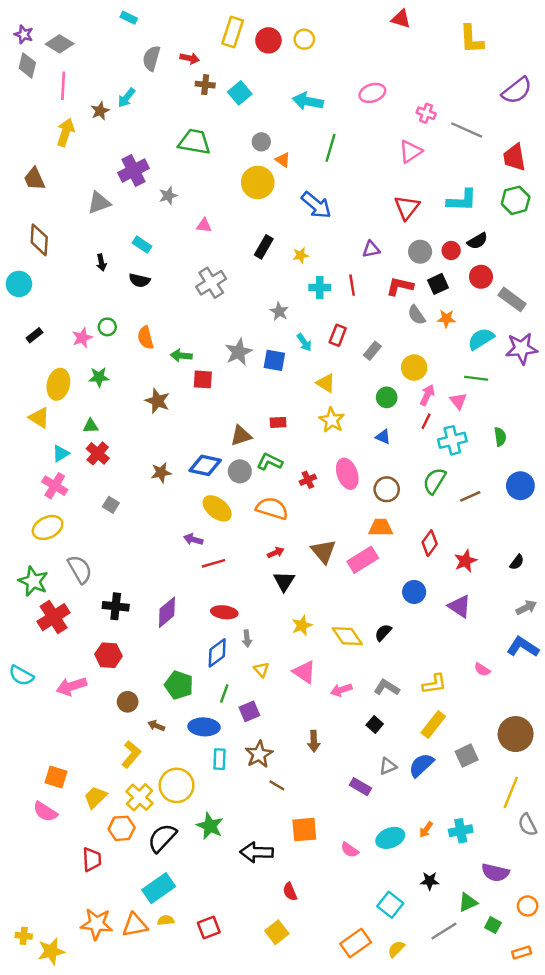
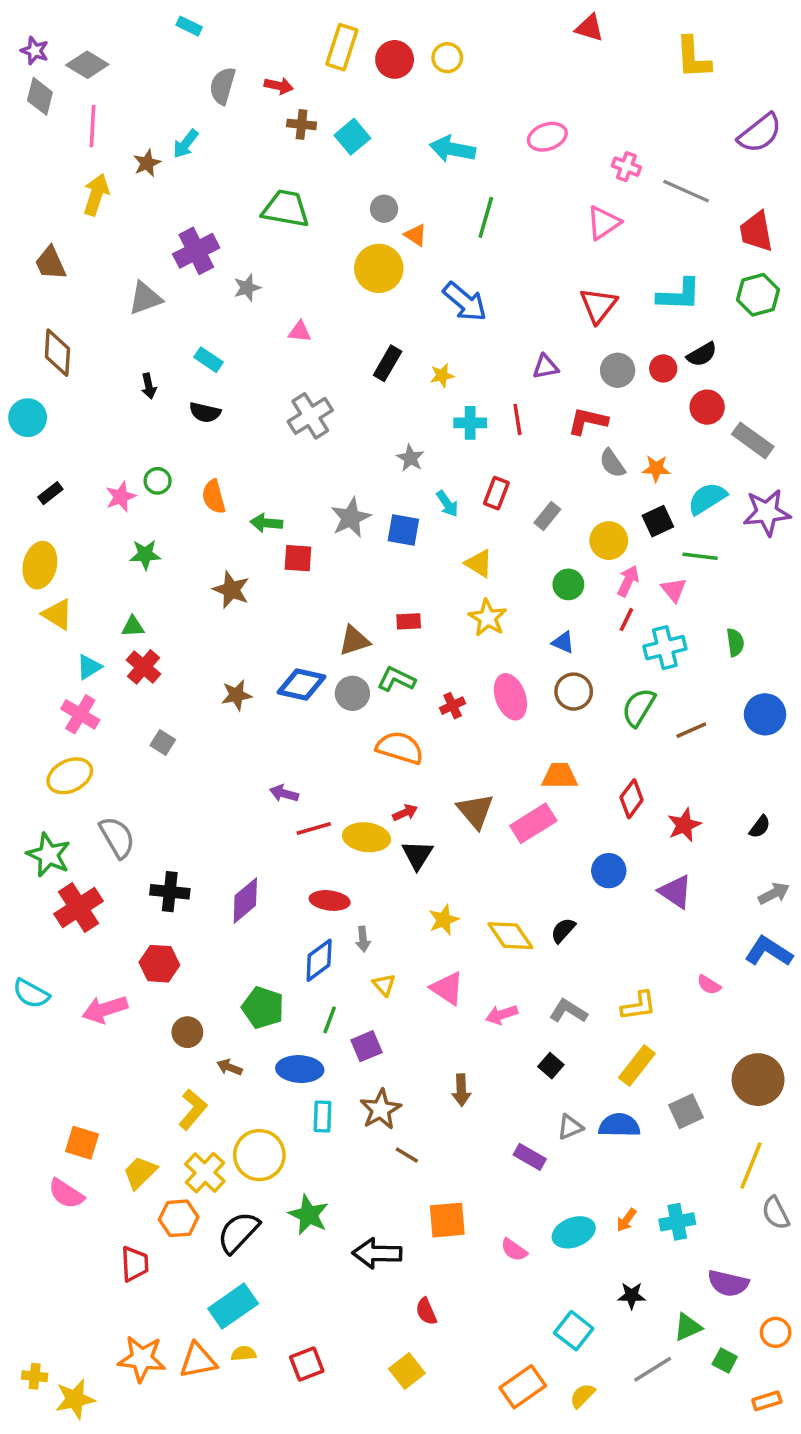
black square: (438, 284) -> (658, 521), moved
yellow ellipse: (58, 384) -> (40, 565), moved
brown circle: (387, 489) -> (574, 692), moved
yellow ellipse: (217, 508) -> (366, 837), moved, turned -32
blue semicircle: (421, 765) -> (619, 1125), turned 44

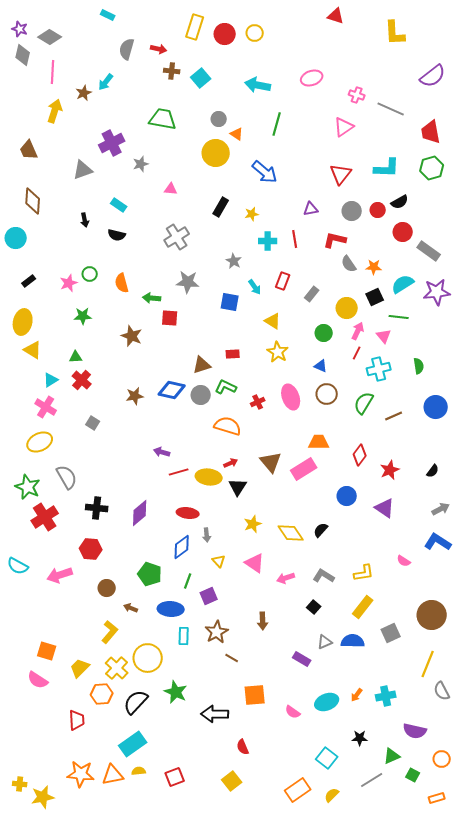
gray star: (351, 518) -> (188, 282), moved, turned 30

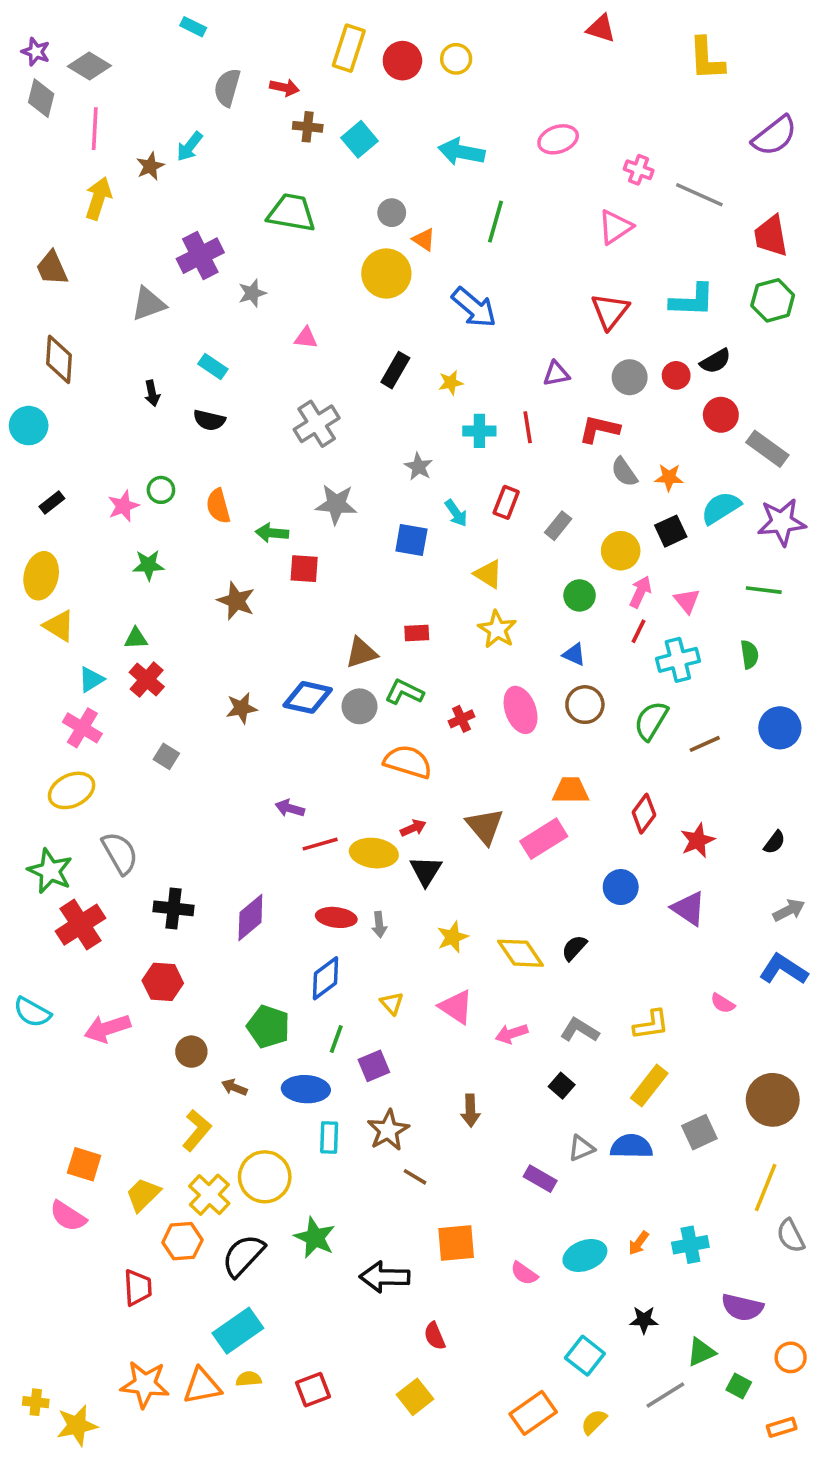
green line: (399, 317) -> (764, 590), moved
gray arrow: (207, 535) -> (379, 925), moved

